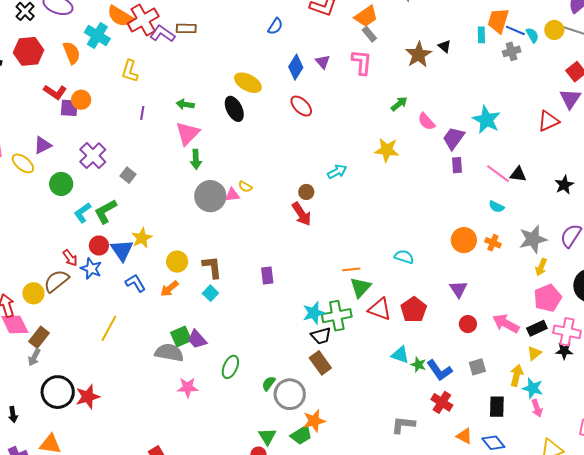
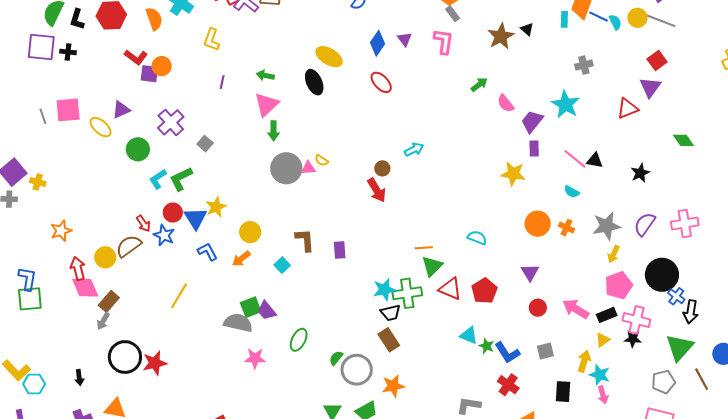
gray cross: (512, 51) -> (584, 65), moved
yellow star: (387, 150) -> (513, 174), moved
brown L-shape: (212, 267) -> (305, 240), moved
orange star: (314, 421) -> (393, 386), moved

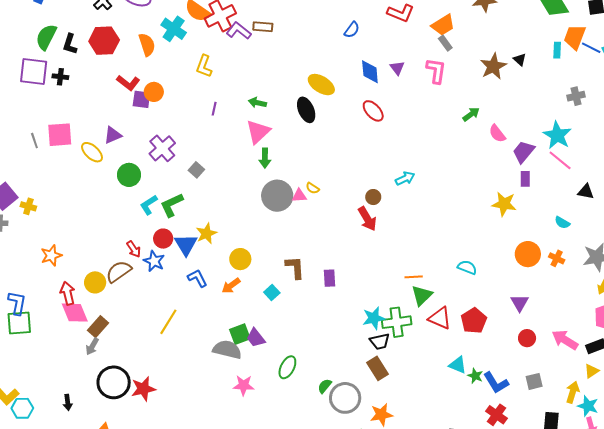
blue diamond: (377, 43) -> (370, 72), turned -40
pink line: (575, 159) -> (560, 160), moved

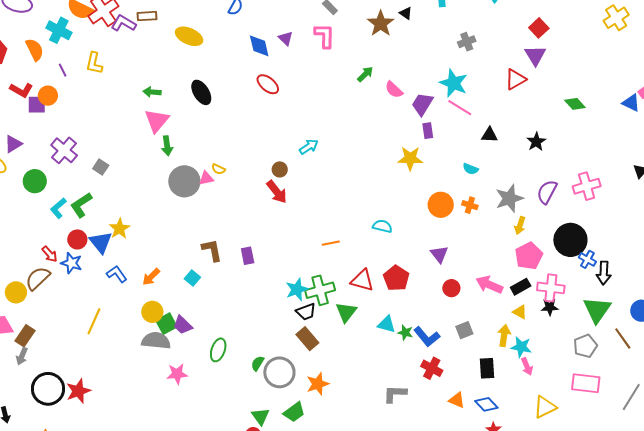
yellow ellipse: (321, 85) -> (189, 36), moved
purple line: (214, 109) -> (63, 70), moved, turned -32
yellow circle: (240, 259) -> (152, 312), moved
green triangle: (422, 295) -> (346, 312), moved
yellow triangle: (592, 371) -> (520, 312), turned -49

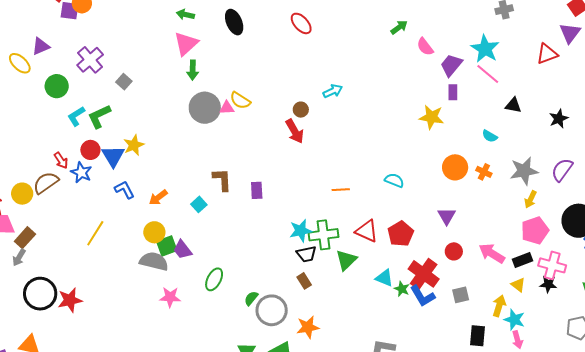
yellow semicircle: (218, 169) -> (240, 100), size x1.5
brown rectangle: (307, 339) -> (304, 281), size x0.7
red cross: (432, 368) -> (424, 274), moved, size x1.4

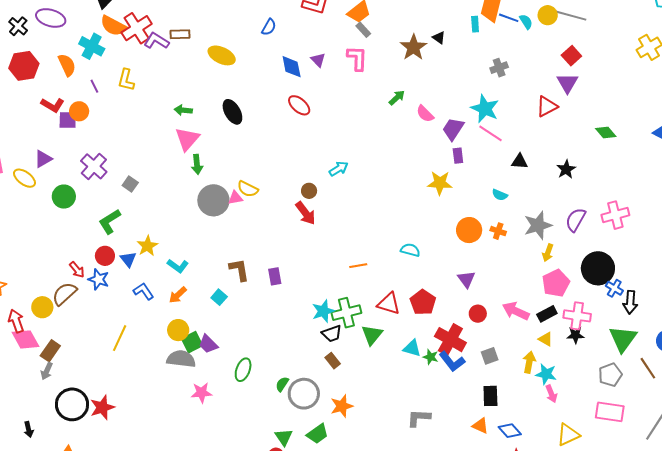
cyan L-shape: (76, 116) -> (178, 266), moved, turned -105
blue triangle: (113, 156) -> (128, 259), size x0.7
black rectangle: (478, 336) -> (490, 396), moved

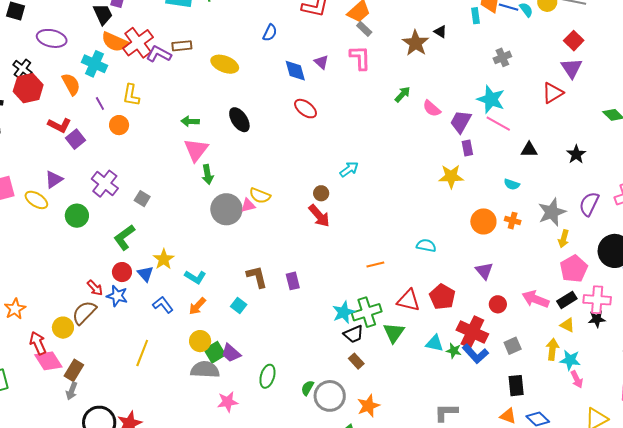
black cross: (18, 26) -> (22, 69), moved
orange circle: (79, 111) -> (119, 125), moved
purple square: (68, 120) -> (76, 139), turned -36

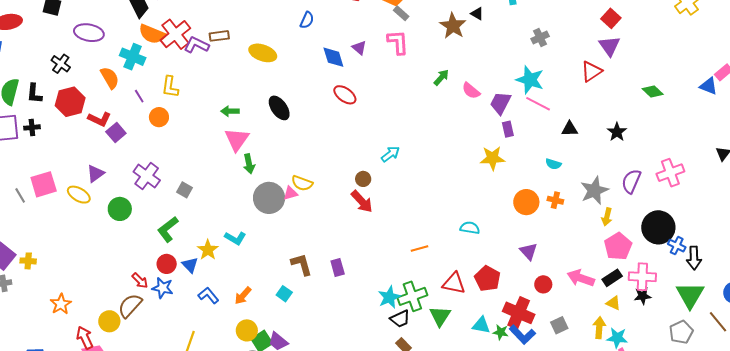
red hexagon: (28, 88) -> (70, 102), moved
cyan L-shape: (195, 277) -> (235, 238), moved

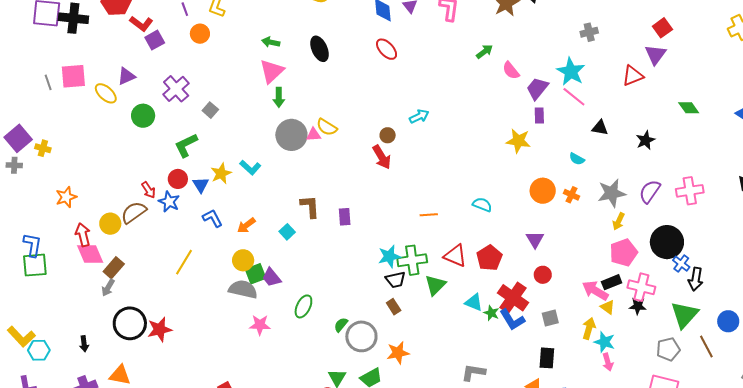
black cross: (32, 127) -> (73, 18), size x1.8
pink arrow: (581, 278) -> (595, 291), moved

